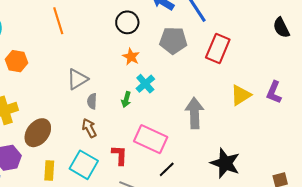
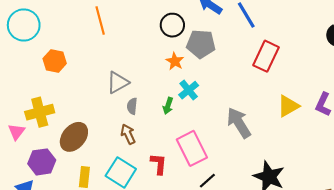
gray pentagon: (173, 40) -> (201, 44), moved
gray arrow: (194, 113) -> (239, 123), turned -32
pink rectangle: (151, 139) -> (192, 148), turned 36

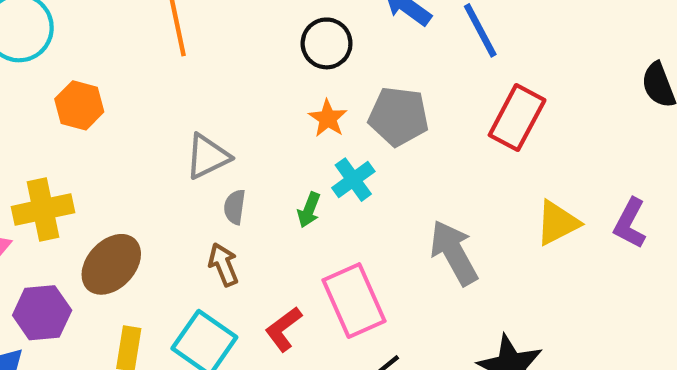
gray pentagon: (201, 44) -> (399, 116), moved
red L-shape: (159, 164) -> (284, 329), turned -135

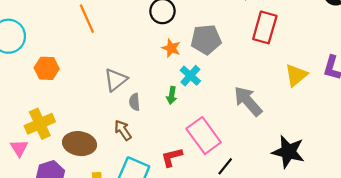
brown ellipse: (111, 264) -> (80, 144), turned 68
brown arrow: (223, 265) -> (123, 130), moved
red L-shape: (284, 329) -> (172, 157), turned 35

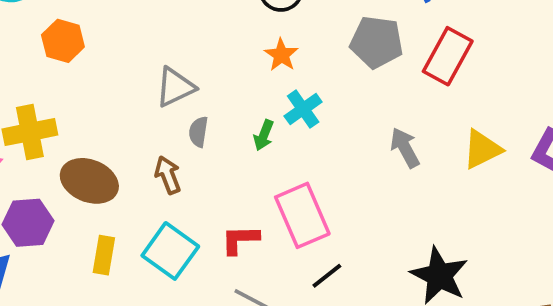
gray pentagon: (206, 40) -> (377, 42), moved
gray arrow: (248, 101) -> (405, 148), moved, size x0.7

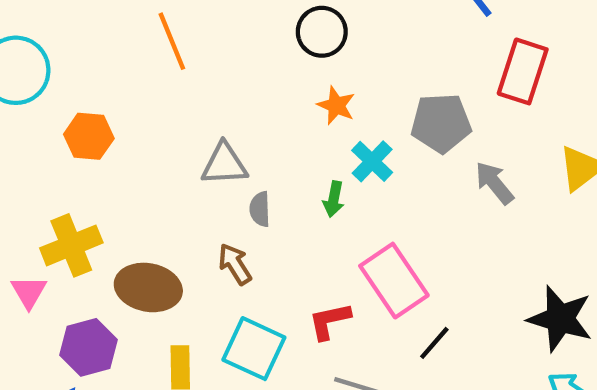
gray pentagon: (377, 42) -> (441, 123), moved
gray triangle: (175, 87) -> (224, 164), turned 33

